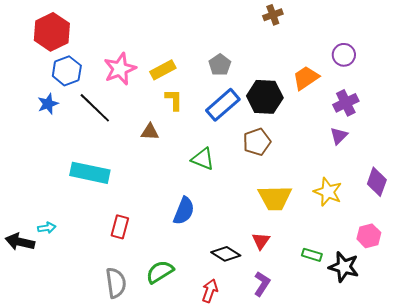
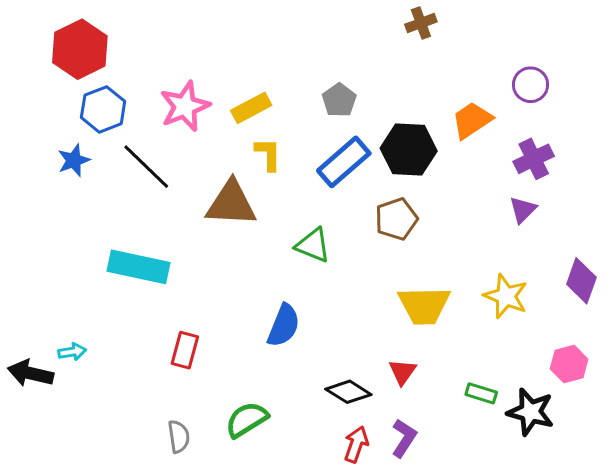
brown triangle: (150, 132) -> (231, 204), size x1.8
gray semicircle: (116, 283) -> (179, 437), size x0.7
red arrow: (210, 291) -> (356, 444), moved

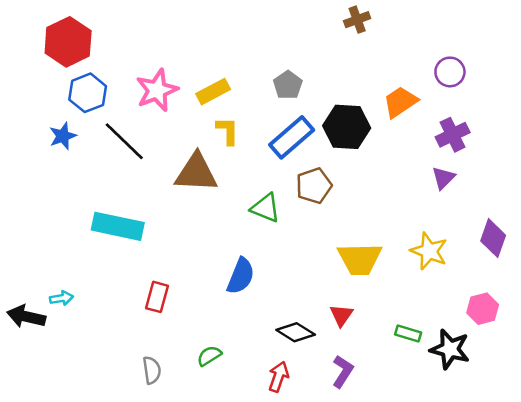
brown pentagon: (396, 219) -> (314, 186), moved
green semicircle: (247, 420) -> (209, 356), size x0.7
red arrow: (356, 444) -> (279, 377), moved

